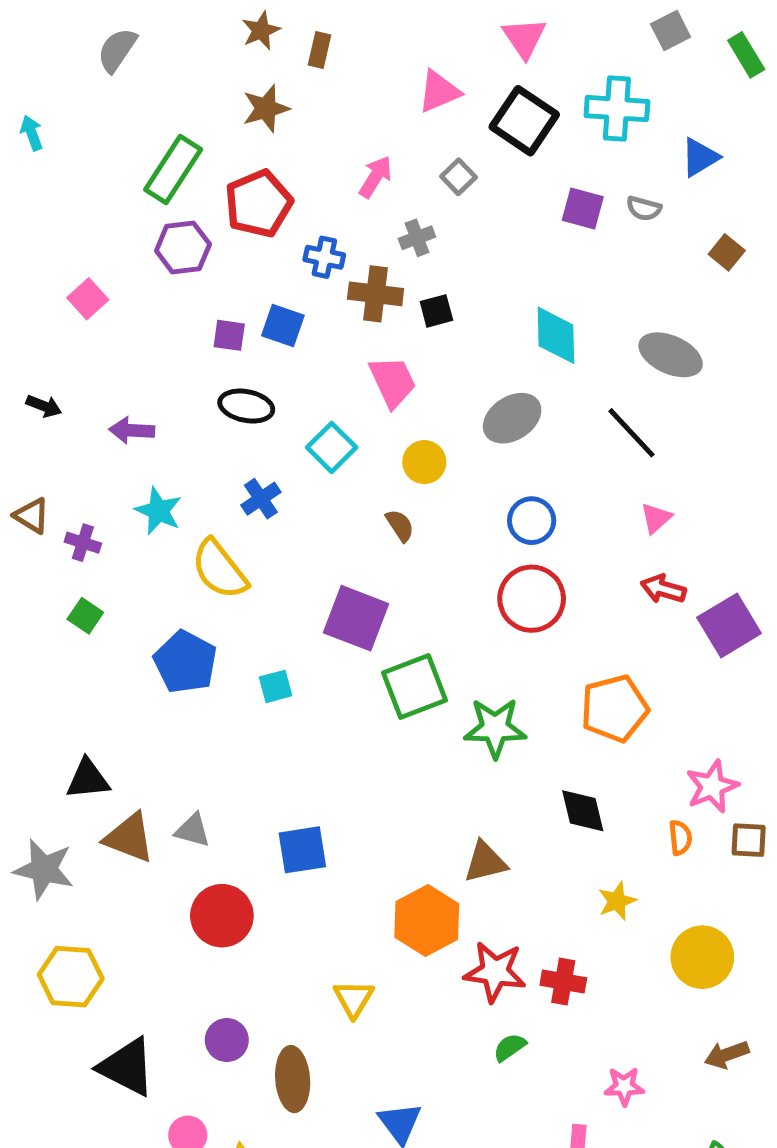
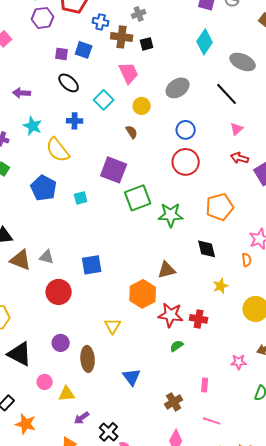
cyan diamond: (556, 335) -> (205, 42), moved, turned 35
black ellipse: (246, 406) -> (69, 83), turned 30
blue cross: (261, 499) -> (75, 121), turned 35
pink star: (624, 1086) -> (239, 362), moved

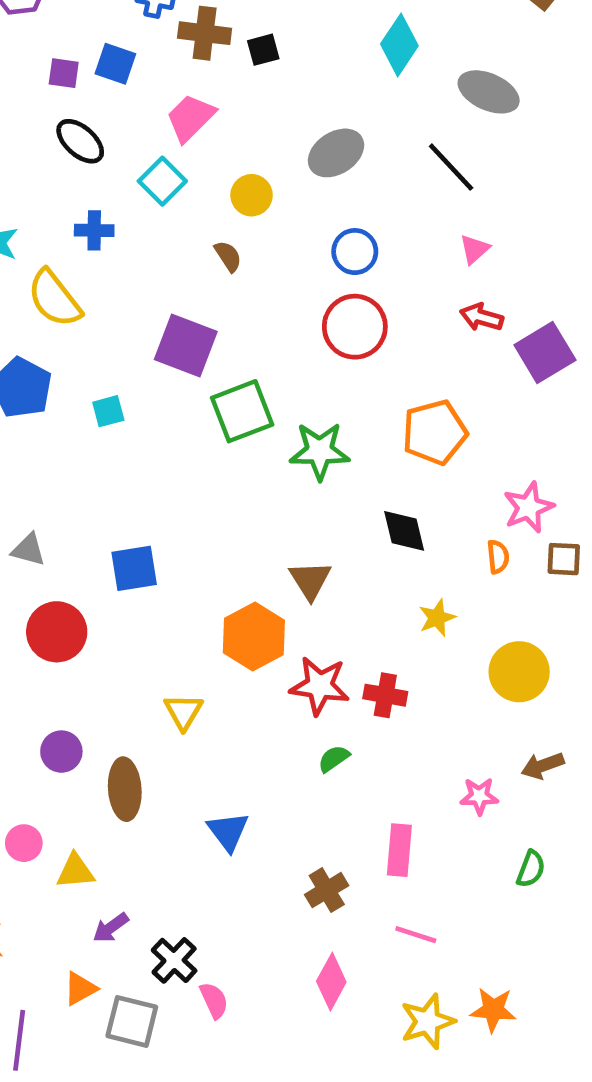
pink trapezoid: (129, 73) -> (190, 118), moved, turned -110
brown triangle: (167, 270) -> (310, 580), turned -48
pink rectangle: (205, 385) -> (399, 850), size x1.5

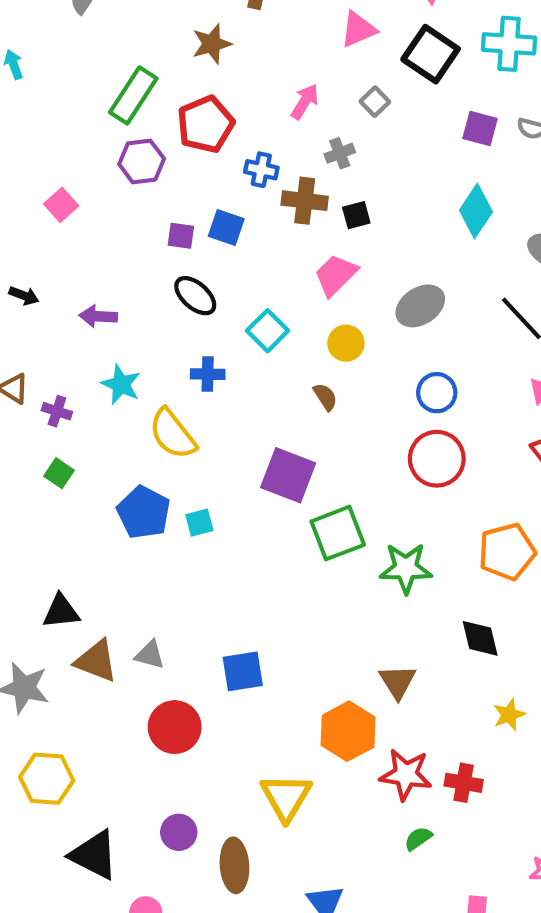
pink trapezoid: (190, 118) -> (336, 275), moved
cyan square: (108, 411) -> (199, 523), moved
yellow triangle: (183, 712) -> (286, 797), size x1.5

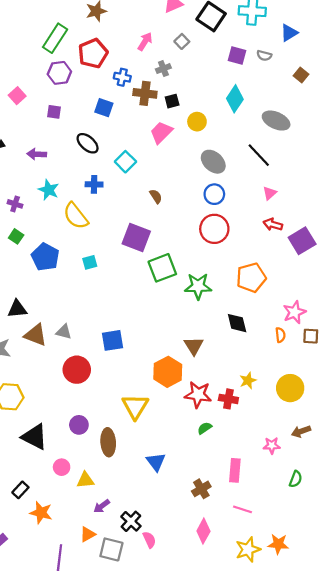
purple square: (181, 236) -> (54, 112), moved
gray ellipse: (420, 306) -> (213, 162), moved, turned 75
yellow circle: (346, 343) -> (197, 122), moved
blue pentagon: (144, 512) -> (45, 257), moved
yellow star: (509, 715) -> (248, 380), moved

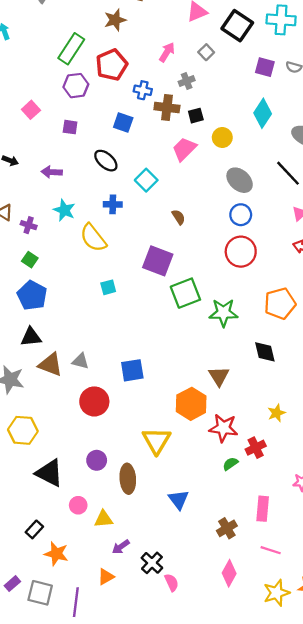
blue pentagon: (45, 257) -> (32, 295), moved
red cross: (228, 399) -> (256, 448), moved, turned -36
gray square: (111, 549) -> (40, 593), moved

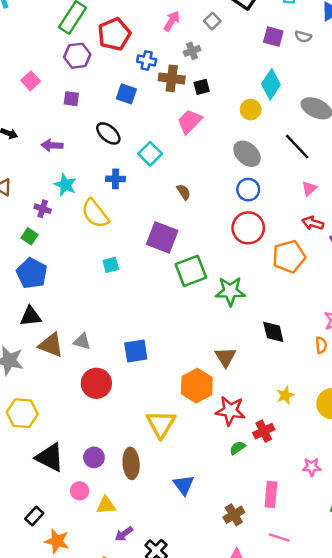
yellow circle: (222, 137) -> (251, 110), moved
purple cross: (29, 225) -> (43, 209), moved
orange pentagon: (280, 303) -> (289, 257), moved
purple circle: (97, 460) -> (94, 457), moved

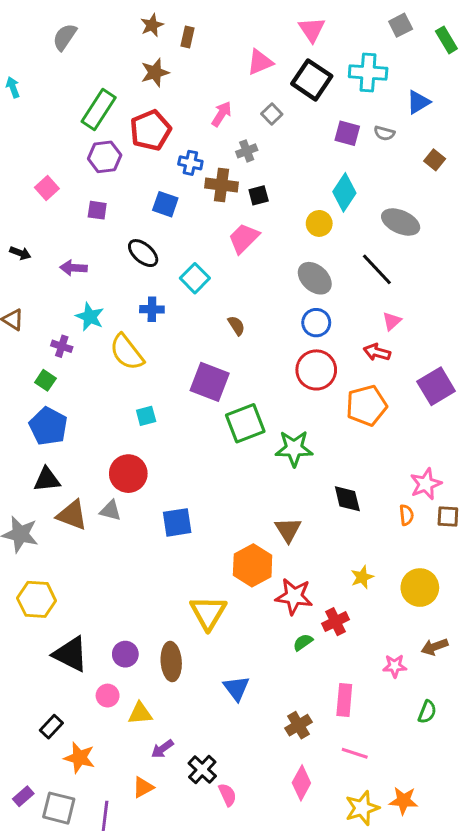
red arrow: (313, 223) -> (377, 352), moved
red circle: (96, 383) -> (128, 474), moved

